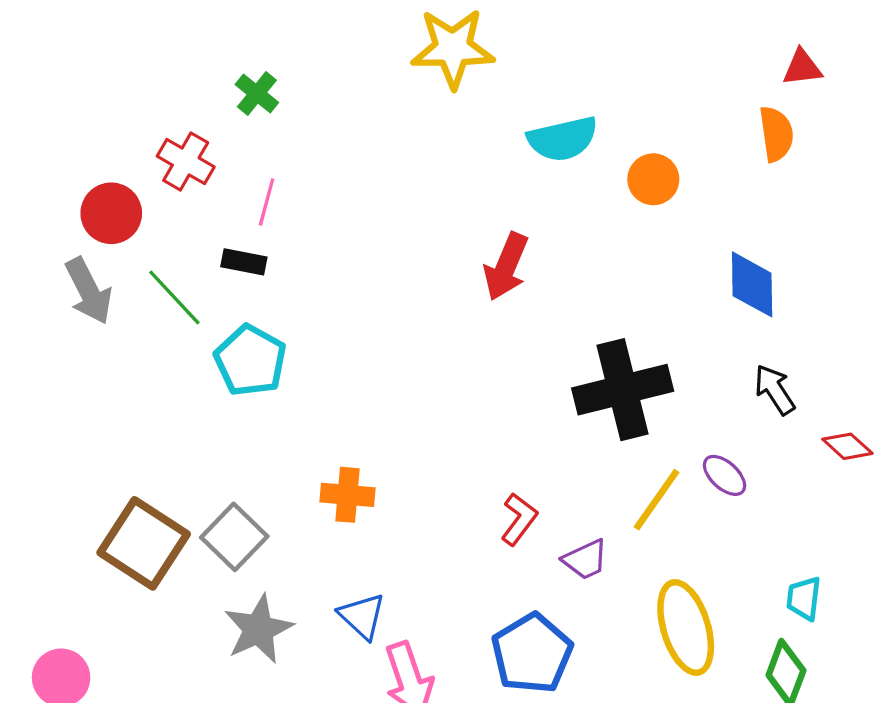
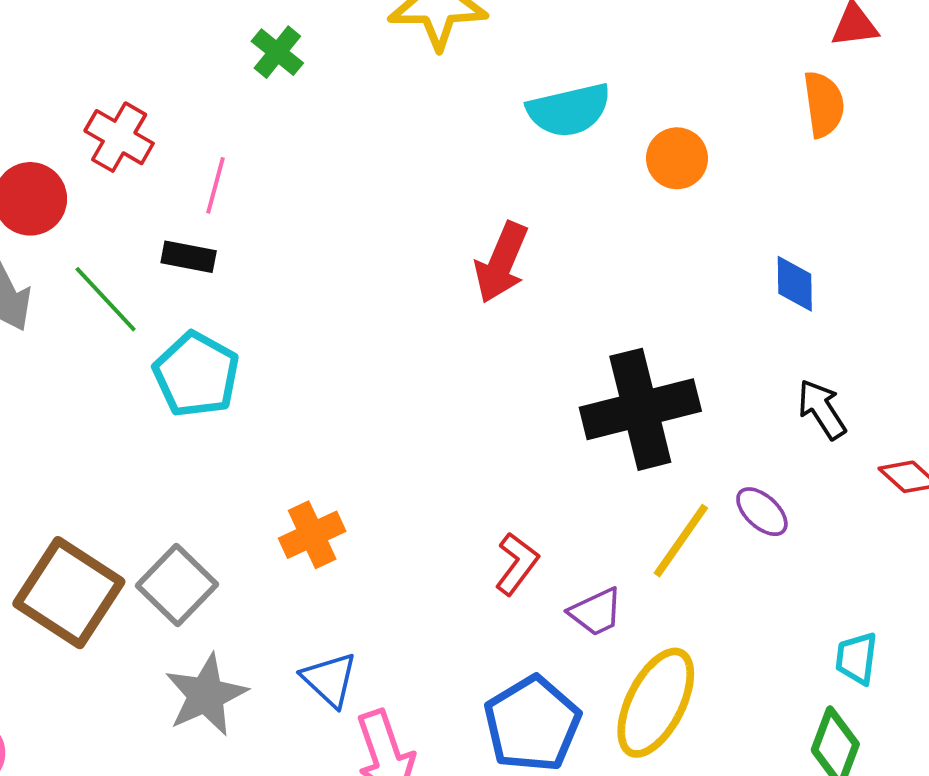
green cross: (257, 94) -> (277, 52), moved
blue diamond: (752, 284) -> (795, 284), size x0.7
orange cross: (347, 495) -> (312, 535), turned -30
yellow ellipse: (686, 627) -> (656, 703), moved, turned 44

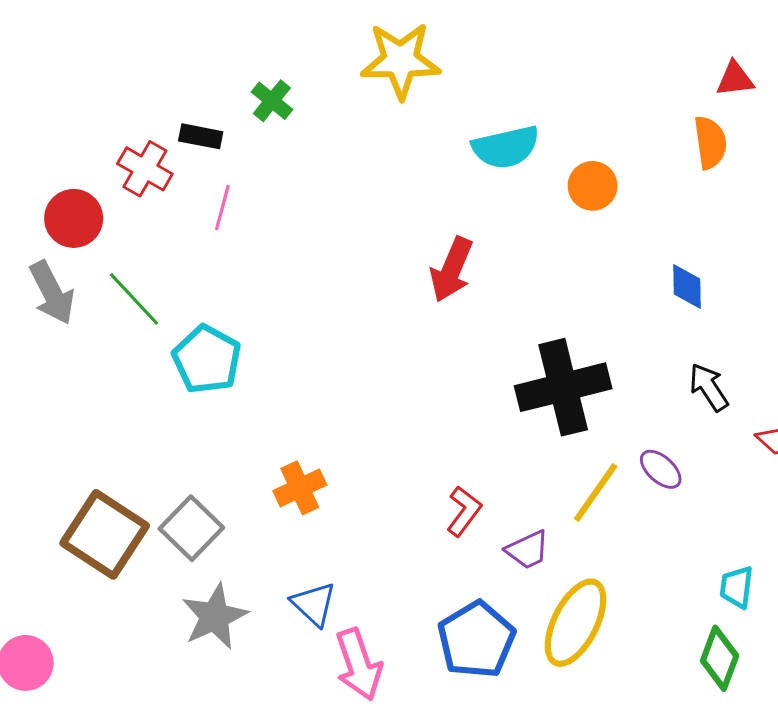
black rectangle: (189, 257) -> (201, 136), moved

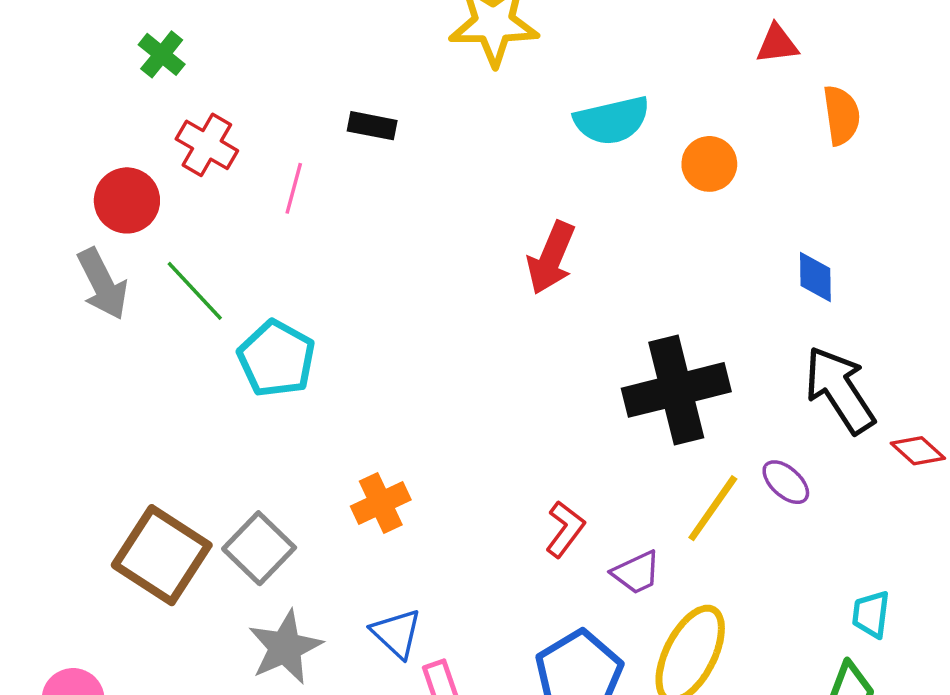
red triangle: (735, 79) -> (777, 44), moved
green cross: (272, 101) -> (162, 54), moved
black rectangle: (201, 136) -> (372, 126), moved
black arrow: (709, 387) -> (840, 390), size x1.6

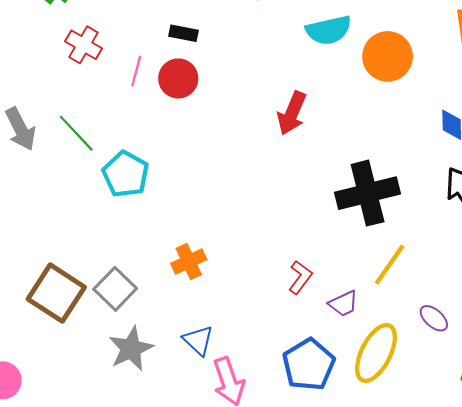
orange circle: (709, 164) -> (388, 56), size x1.5
red circle: (127, 200) -> (178, 78), moved
purple ellipse: (786, 482) -> (434, 318), moved

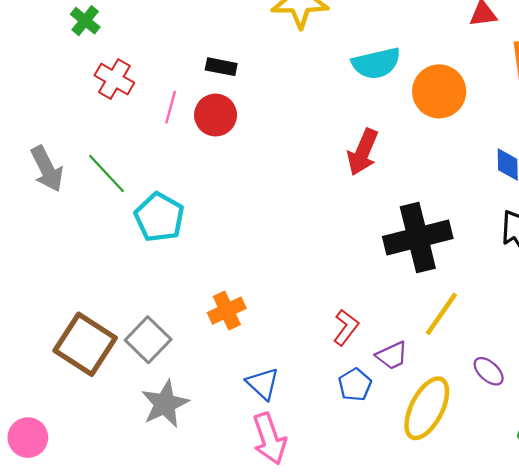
red arrow: (292, 113) -> (363, 152), moved
blue triangle: (198, 340) -> (263, 384), moved
blue pentagon: (309, 365) -> (355, 385), moved, size x0.6

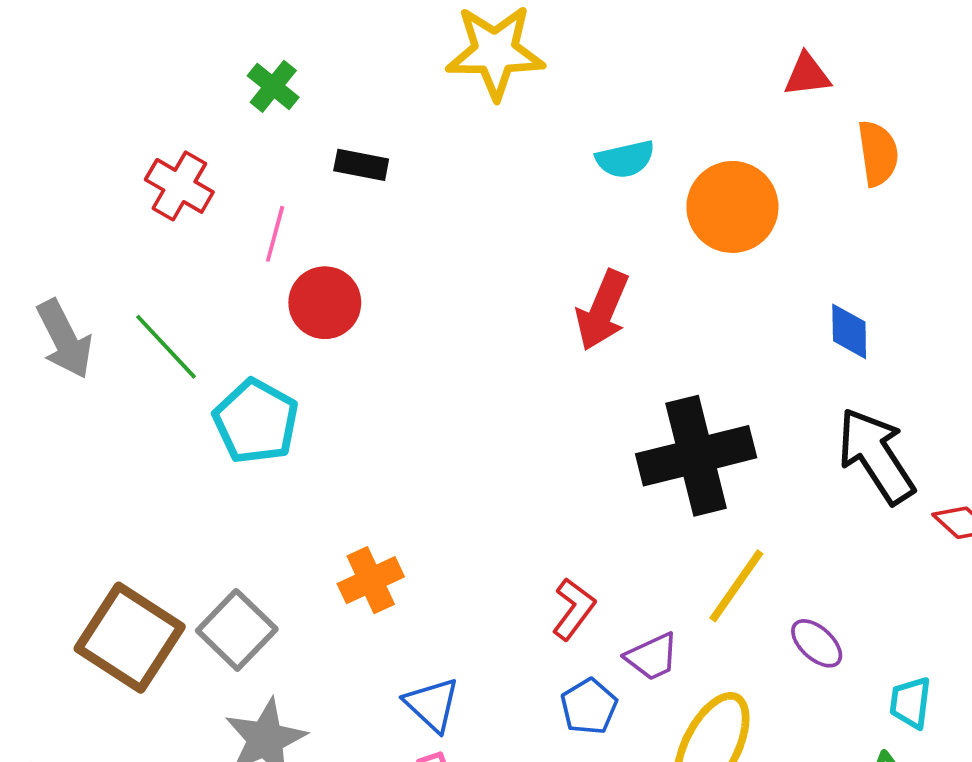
green cross: (85, 21) -> (273, 86), moved
cyan semicircle: (376, 63) -> (625, 159), size x0.7
red circle: (216, 115) -> (325, 303), moved
purple ellipse: (489, 371) -> (817, 643), moved

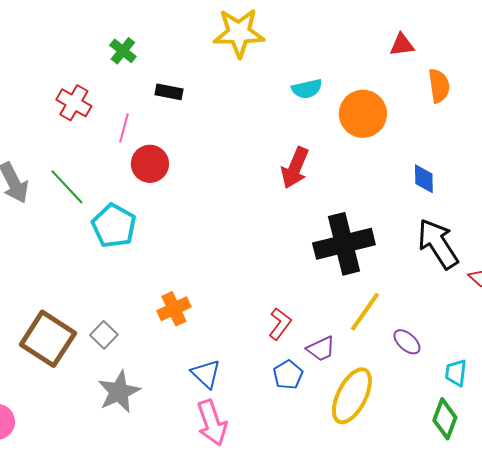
gray square: (237, 630) -> (104, 335), size x0.7

